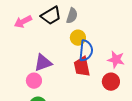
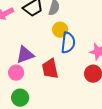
red trapezoid: (82, 67) -> (50, 69), moved

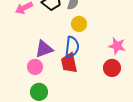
blue semicircle: (68, 43) -> (72, 47), moved

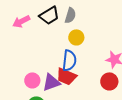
purple triangle: (44, 49) -> (51, 82), moved
red trapezoid: (69, 63) -> (66, 76), turned -55

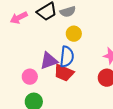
gray semicircle: (70, 15) -> (68, 12), turned 56
purple triangle: (51, 82) -> (49, 61), moved

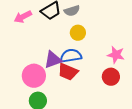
blue semicircle: (67, 57) -> (71, 56), turned -105
pink circle: (30, 77) -> (34, 76), size x1.5

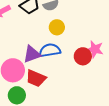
red trapezoid: (68, 72) -> (36, 78), moved
red circle: (111, 77) -> (83, 56), moved

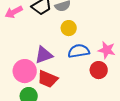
blue semicircle: (50, 50) -> (79, 51), moved
red circle: (83, 56) -> (99, 70), moved

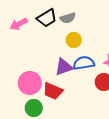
purple triangle: (44, 55) -> (64, 67), moved

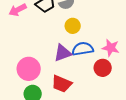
red trapezoid: (53, 91) -> (62, 84), moved

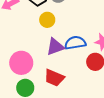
yellow circle: (73, 26) -> (47, 20), moved

